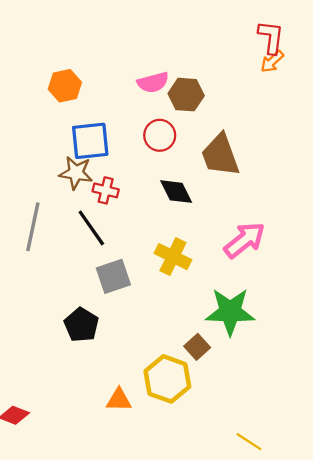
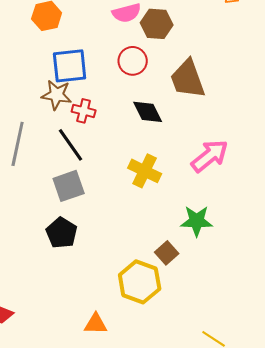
gray square: (113, 276) -> (69, 186), moved
green star: (230, 312) -> (197, 221), size x0.7
orange triangle: (119, 400) -> (96, 324), moved

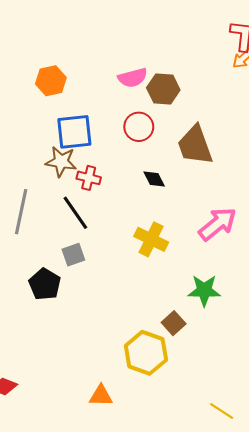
black diamond: (148, 112) -> (154, 179), size x0.7
gray square: (69, 186) -> (73, 255), size x0.7
black pentagon: (62, 233) -> (45, 284), moved

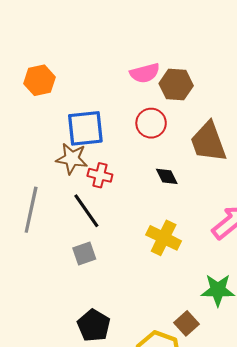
orange hexagon: (51, 81) -> (39, 80), moved
black pentagon: (45, 284) -> (94, 325), moved

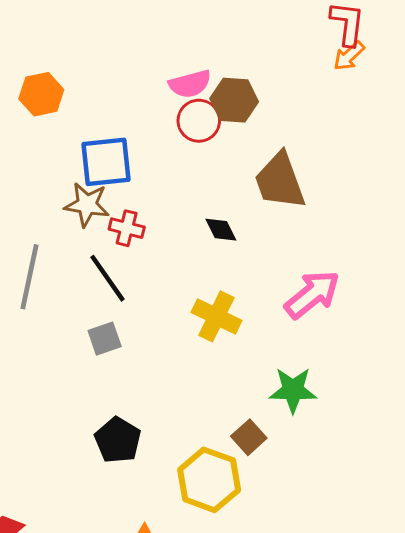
red circle: (151, 123) -> (199, 121), moved

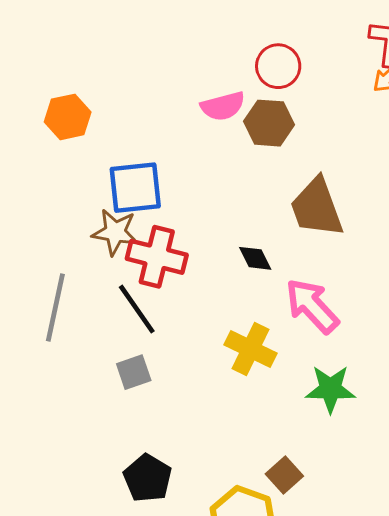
red circle: (199, 121) -> (278, 66), moved
red cross: (127, 228) -> (157, 257), size x1.6
pink arrow: (312, 294) -> (312, 306), moved, turned -94
green star: (293, 390) -> (330, 389), moved

